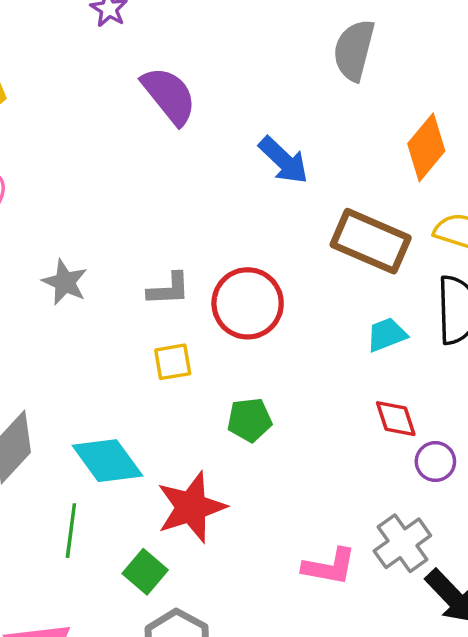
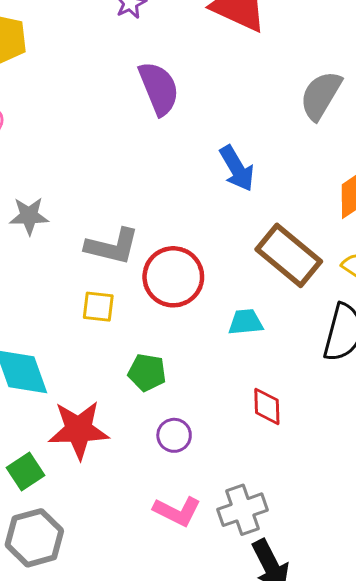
gray star: (65, 282) -> (29, 216), turned 30
gray L-shape: (169, 289) -> (112, 246), size x1.4
cyan trapezoid: (387, 335) -> (246, 322), moved
purple circle: (435, 462) -> (174, 435), moved

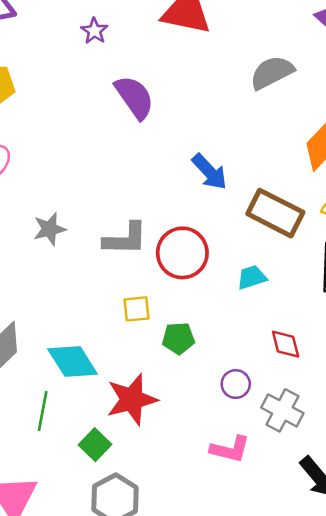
gray semicircle: (321, 95) -> (272, 72), turned 45
blue arrow: (237, 168) -> (210, 172), moved
yellow square: (98, 307) -> (136, 309), moved
purple circle: (174, 435) -> (236, 384), moved
gray cross: (242, 510) -> (282, 410), moved, turned -30

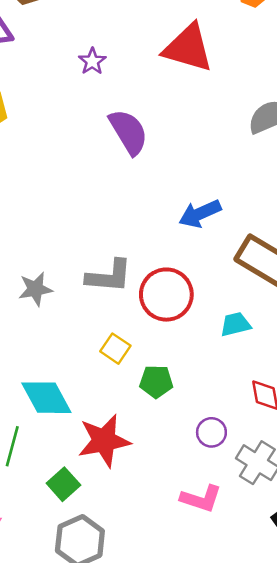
blue arrow: (210, 172) -> (200, 214), turned 105
gray star: (50, 229) -> (35, 289), moved
yellow square: (136, 309) -> (115, 349), turned 36

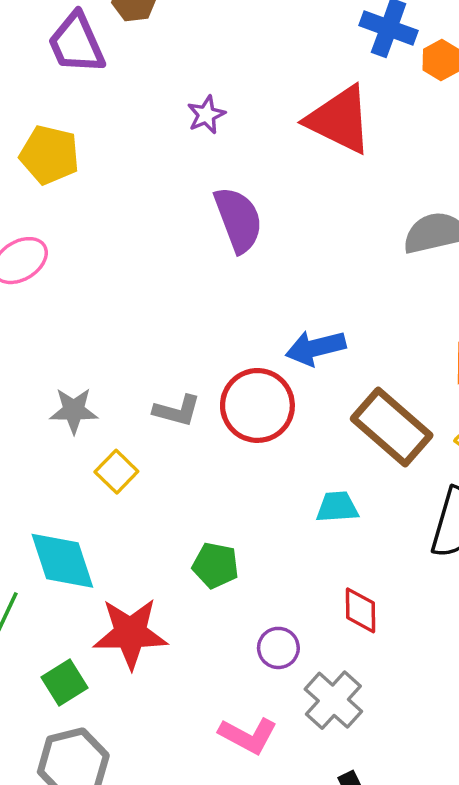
gray L-shape: (109, 276) -> (177, 411), size x0.7
red circle: (166, 295) -> (257, 405), moved
yellow square: (115, 349) -> (116, 472), moved

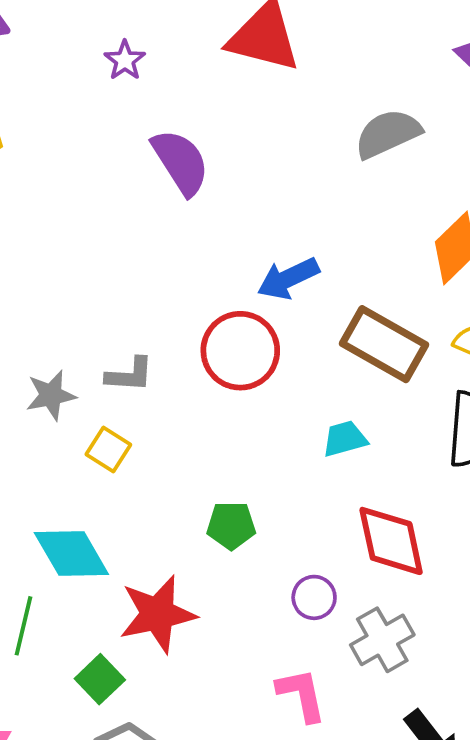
gray L-shape: (177, 411) -> (130, 375), moved
red diamond: (360, 610) -> (391, 541), size x1.6
gray cross: (333, 700) -> (382, 640), turned 30
pink L-shape: (248, 735) -> (301, 695), turned -118

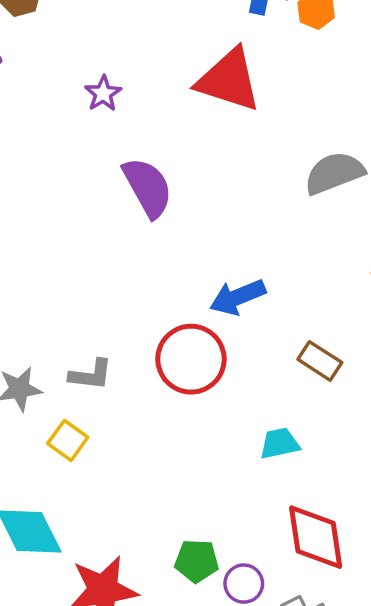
brown rectangle: (384, 344) -> (320, 361), size x0.6
green pentagon: (231, 525) -> (197, 561), moved

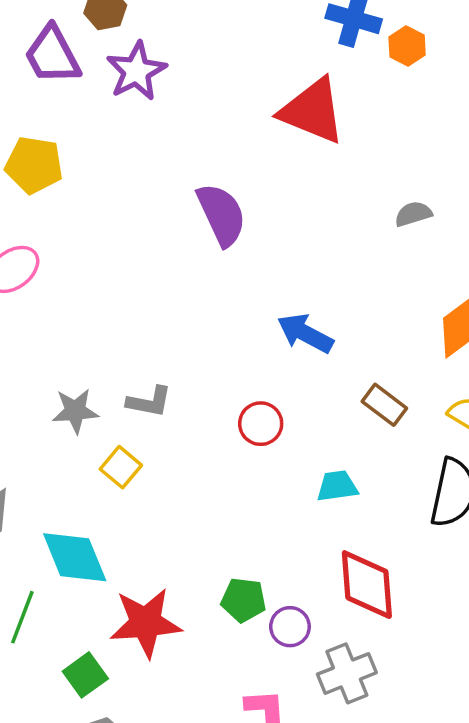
purple star: (103, 94) -> (136, 71), moved, size x1.6
gray semicircle: (334, 173) -> (413, 214), size x0.6
blue arrow: (238, 297) -> (305, 333), turned 46
red circle: (191, 359) -> (261, 424), moved, size x0.6

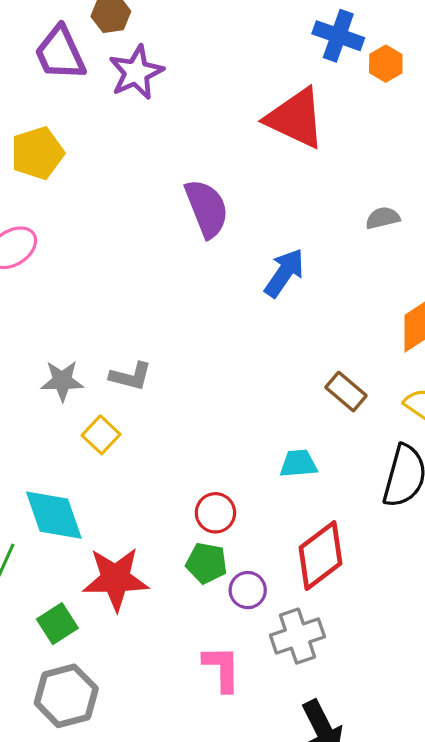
yellow pentagon: (34, 165) -> (37, 153), turned -30
blue arrow: (305, 333) -> (284, 273), moved, turned 93
red circle: (261, 424) -> (215, 513), moved
red diamond: (367, 585) -> (320, 556), turned 54

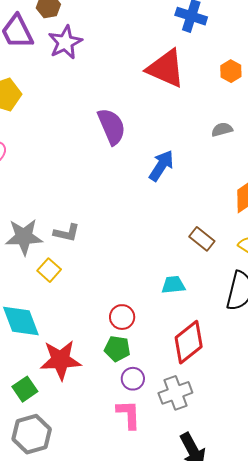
orange hexagon: (386, 64) -> (231, 71), moved
gray star: (62, 381) -> (24, 237), size x1.4
purple circle: (248, 590) -> (133, 379), moved

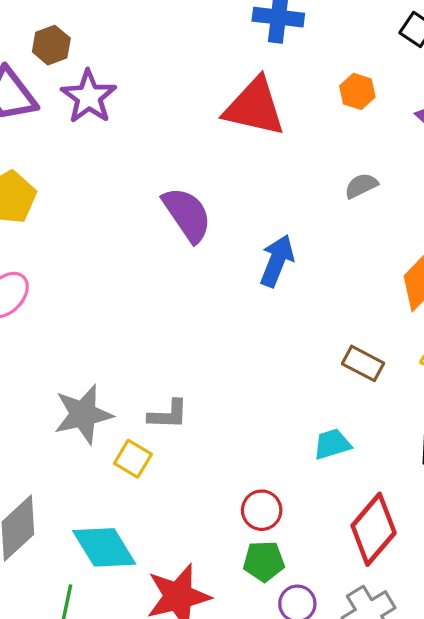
gray L-shape: (67, 233) -> (168, 415), moved

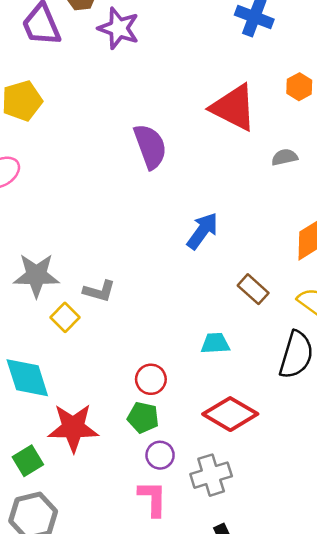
purple star: (89, 97) -> (119, 28), moved, turned -30
red triangle: (254, 107) -> (234, 108), moved
blue arrow: (277, 261) -> (202, 231), moved
red diamond: (374, 529) -> (230, 414), turned 66

